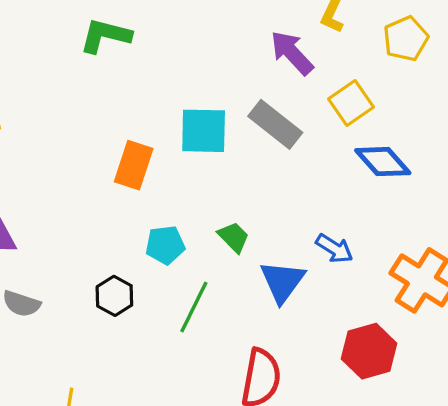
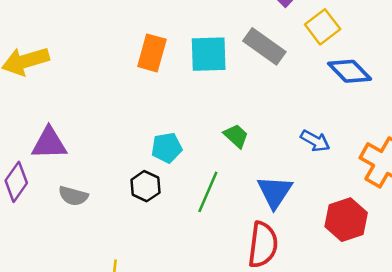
orange rectangle: (134, 165) -> (152, 53), moved
cyan pentagon: (165, 245) -> (167, 148), moved
blue triangle: (282, 281) -> (275, 192), moved

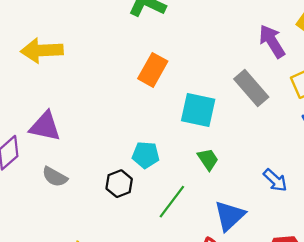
cyan square: (209, 54) -> (198, 110), moved

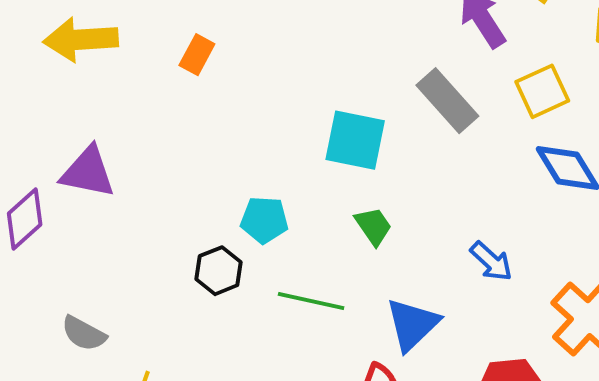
orange rectangle: (153, 70) -> (197, 55), moved, size x0.7
gray semicircle: (55, 177) -> (84, 333), moved
green line: (172, 202) -> (311, 301), turned 66

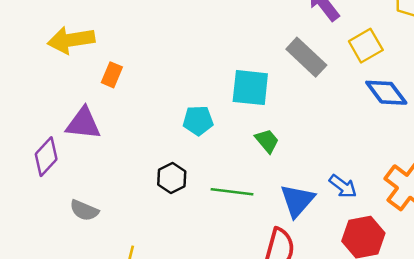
orange rectangle: (197, 55) -> (112, 75), moved
cyan pentagon: (264, 220) -> (198, 121), moved
blue arrow: (491, 261) -> (343, 186), moved
gray semicircle: (84, 333) -> (84, 210), moved

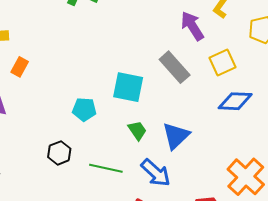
blue diamond: (386, 93) -> (235, 101), turned -56
blue arrow: (343, 186) -> (156, 173), moved, size x1.4
blue triangle: (297, 201) -> (176, 136), moved

